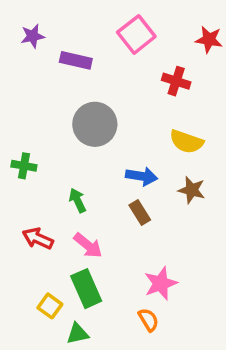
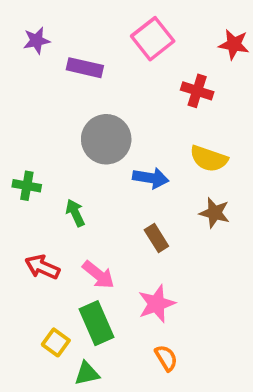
blue arrow: (142, 176) -> (151, 178), moved
green arrow: (78, 200) -> (75, 213), moved
pink star: (161, 283) -> (156, 304), moved

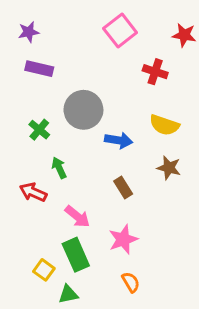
purple rectangle: (85, 68) -> (39, 69), moved
green cross: (27, 186) -> (39, 130), moved, turned 30
red arrow: (42, 267) -> (33, 192), moved

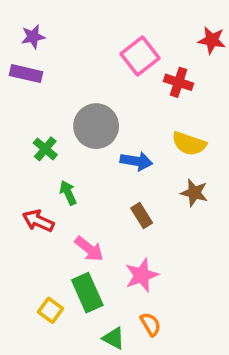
pink square: (120, 31) -> (140, 56), moved
purple rectangle: (39, 69) -> (26, 74), moved
green triangle: (68, 294) -> (114, 338), moved, turned 40

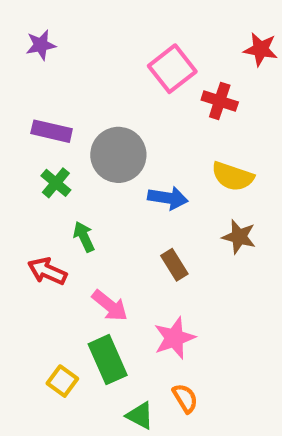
purple rectangle: (26, 74) -> (52, 131), moved

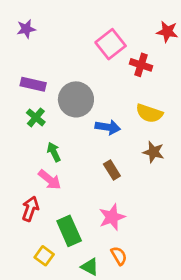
red arrow: (47, 271) -> (30, 209), moved, turned 85
pink arrow: (110, 306) -> (50, 180), moved
yellow square: (62, 381) -> (44, 256), moved

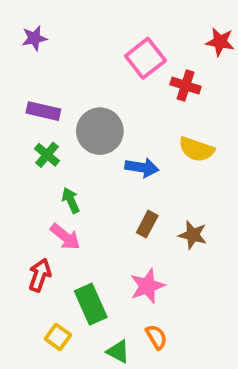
brown star: (153, 152) -> (193, 235), moved
brown rectangle: (112, 170) -> (147, 224), turned 60

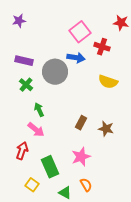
blue arrow: (142, 168) -> (76, 58), moved

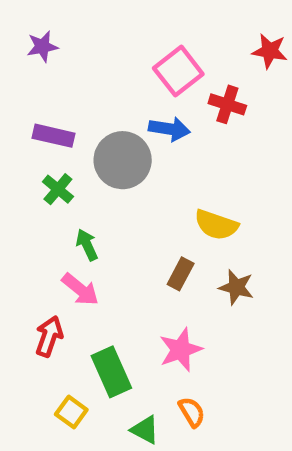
yellow semicircle: (108, 82) -> (216, 225), moved

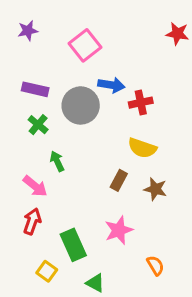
pink square: (178, 71) -> (85, 45), moved
red cross: (227, 104) -> (141, 103), moved, turned -30
pink arrow: (80, 289) -> (35, 186), moved
orange semicircle: (192, 412) -> (155, 265), moved

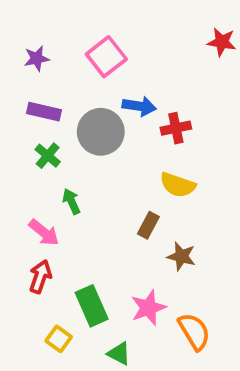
purple star: (28, 31) -> (37, 59), moved
brown star: (155, 189) -> (181, 256), moved
pink star: (119, 230) -> (148, 308), moved
orange semicircle: (155, 265) -> (194, 332), size x1.5

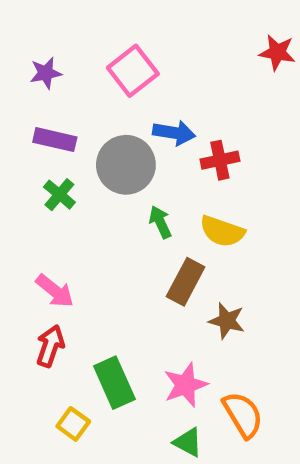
green arrow: (71, 201) -> (160, 222), moved
brown rectangle: (148, 225) -> (186, 282), size x1.4
green triangle: (119, 354) -> (188, 442), moved

